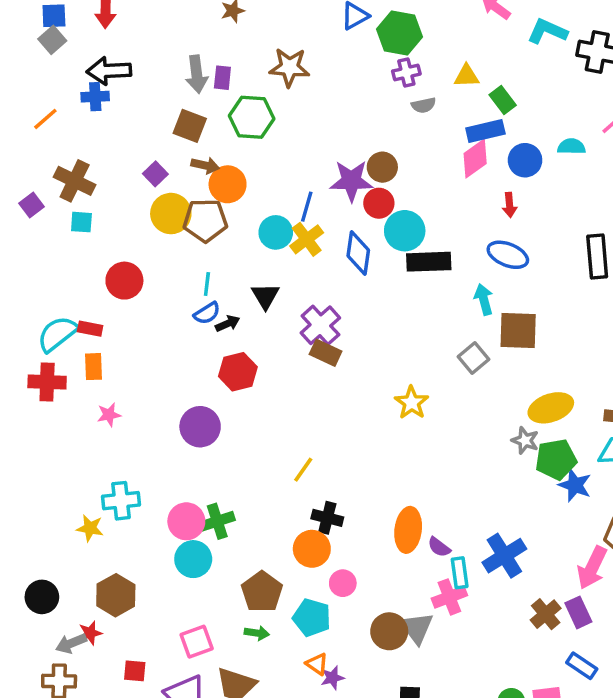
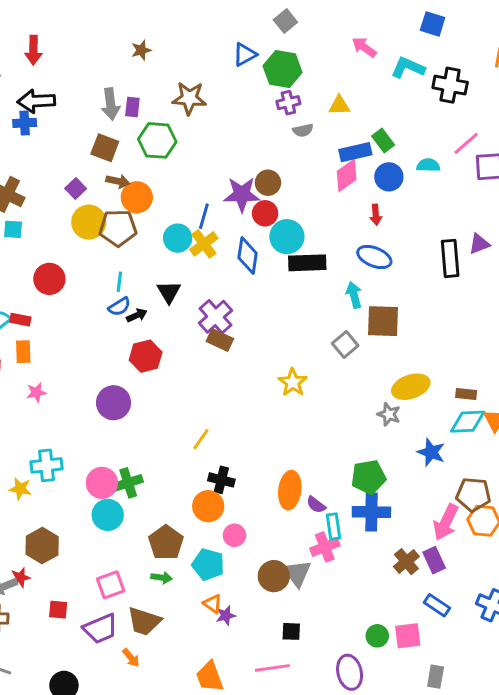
green rectangle: (503, 100) -> (383, 140), moved
green pentagon: (556, 459) -> (368, 477), moved
blue cross: (504, 556) -> (371, 512), turned 33

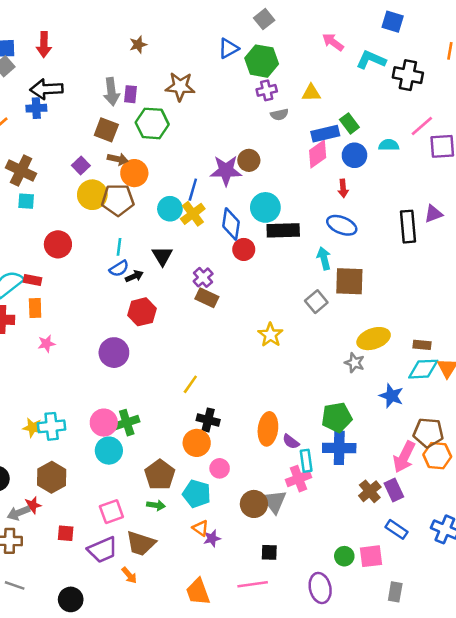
red circle: (265, 213) -> (244, 249), moved
purple cross: (216, 317) -> (203, 277), size x0.7
cyan cross: (46, 465) -> (52, 426), moved

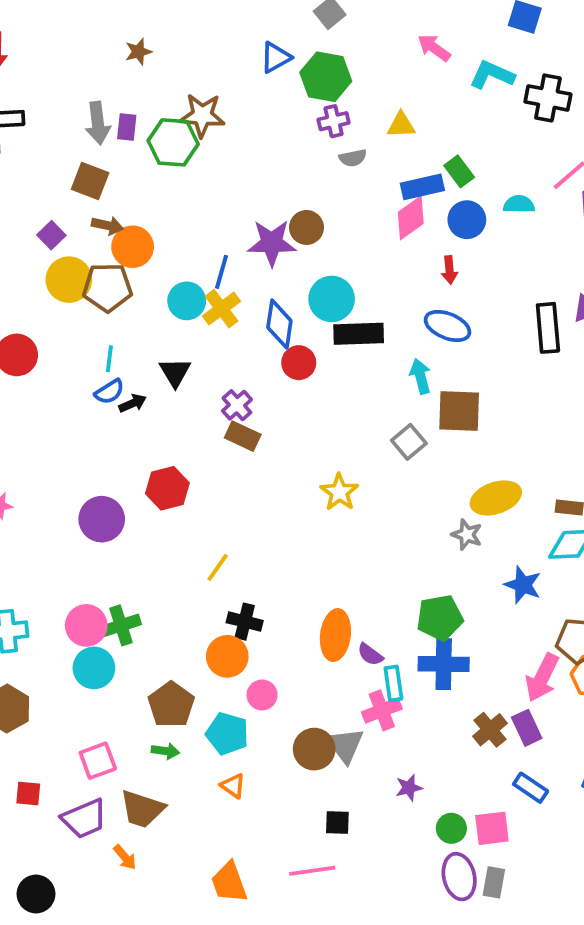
green hexagon: (152, 123) -> (173, 142), moved
red hexagon: (142, 312) -> (167, 488), moved
purple star: (212, 538) -> (409, 788), moved
purple ellipse: (320, 588) -> (459, 877), moved
gray rectangle: (395, 592) -> (494, 882), moved

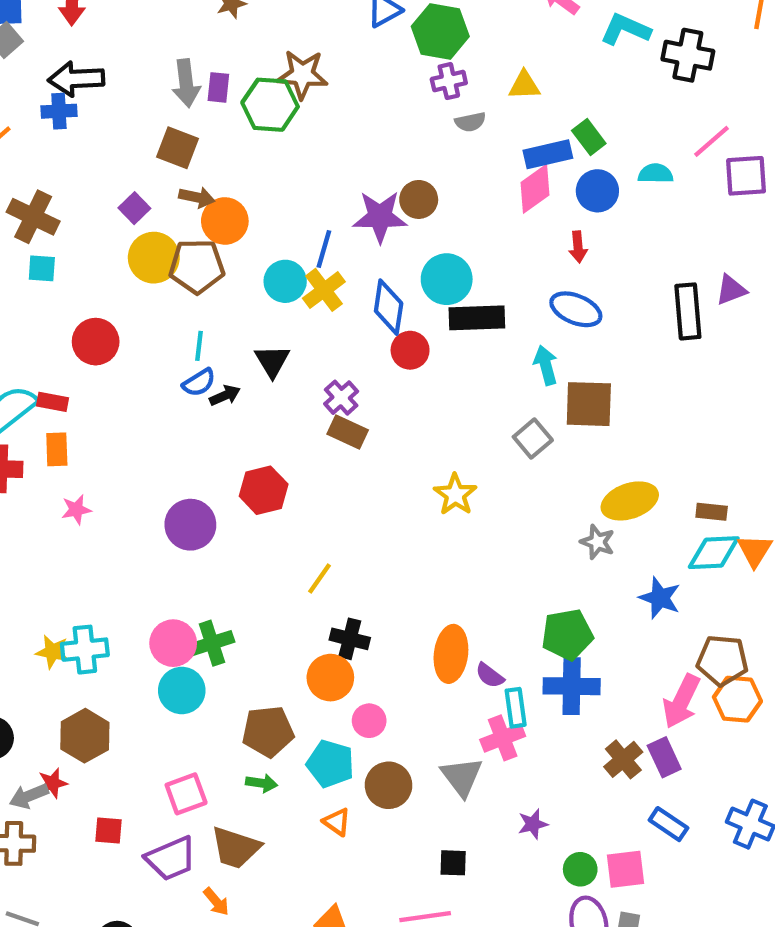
brown pentagon: (171, 705) -> (268, 731), turned 30
brown circle: (314, 749) -> (389, 785), moved

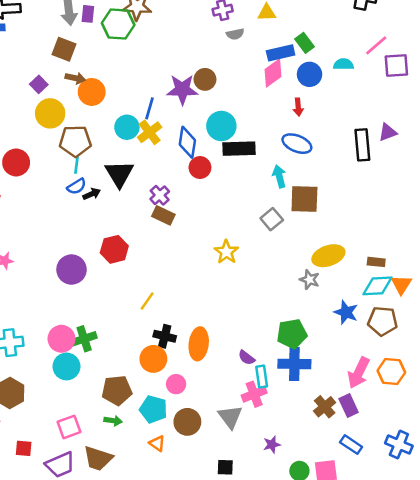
brown pentagon: (197, 266) -> (75, 141), moved
black triangle: (272, 361) -> (119, 174), size x1.4
orange ellipse: (451, 654) -> (199, 344), moved
brown pentagon: (722, 660) -> (383, 321), moved

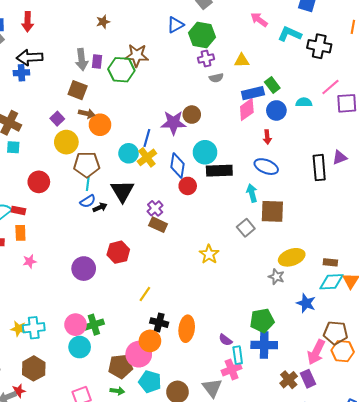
brown pentagon: (383, 321) -> (336, 333), moved
pink circle: (176, 384) -> (139, 354), moved, size x1.6

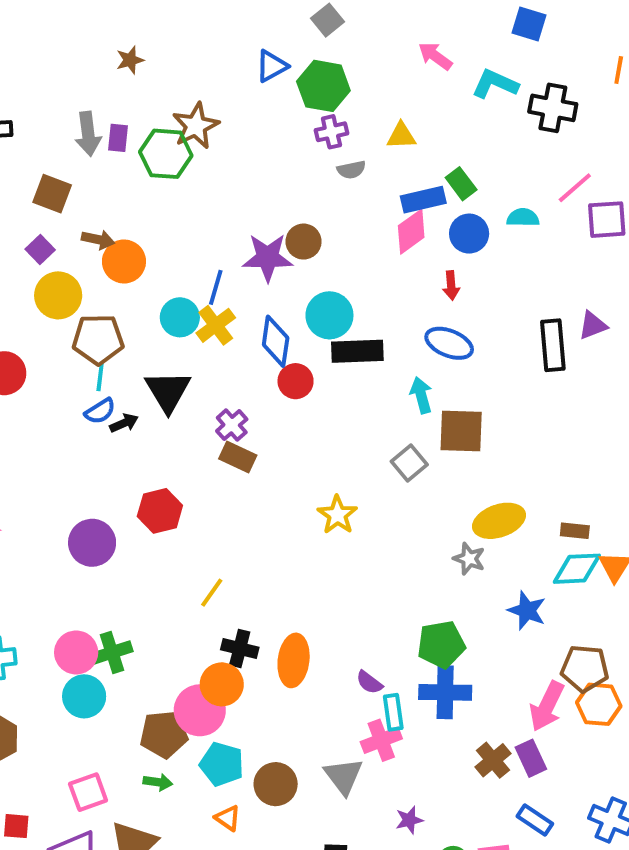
brown star: (137, 55) -> (196, 126), turned -30
brown square: (78, 90) -> (52, 194), moved

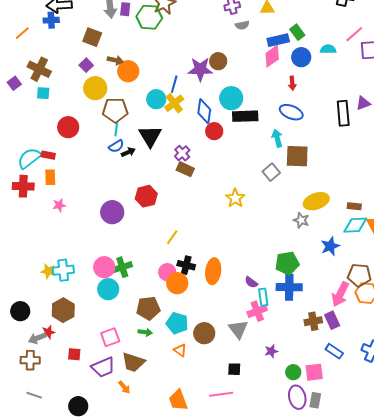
blue star: (527, 611) -> (330, 246), turned 30
pink circle: (200, 710) -> (167, 272), moved, size x0.7
brown cross: (493, 760) -> (313, 321), turned 30

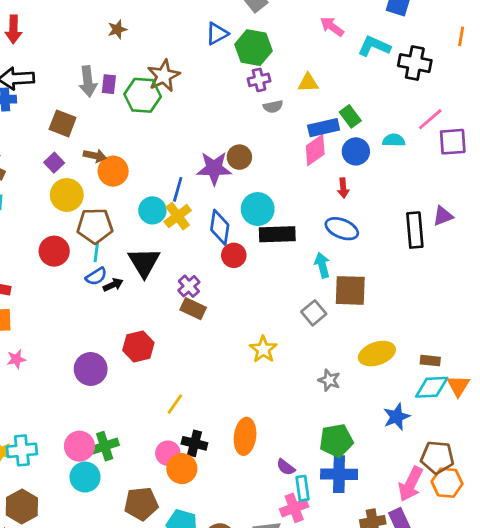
red circle: (68, 127) -> (54, 251), moved
gray star: (301, 220) -> (329, 380), moved
orange ellipse: (213, 271) -> (245, 436), moved

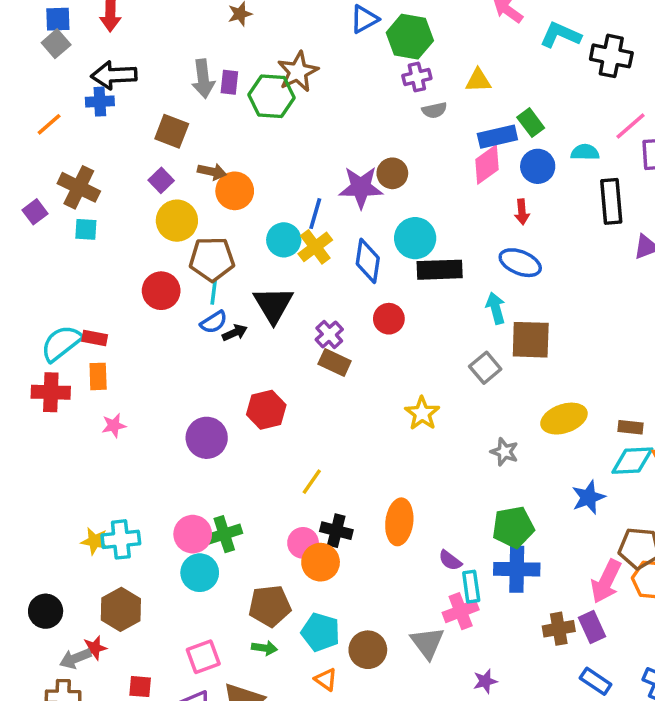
black rectangle: (415, 230) -> (611, 201), moved
red circle: (234, 255) -> (389, 319), moved

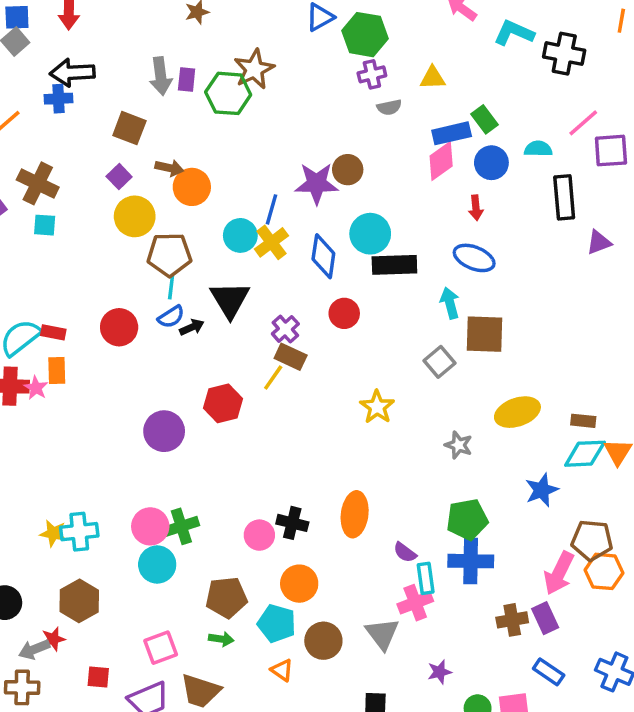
red circle: (161, 291) -> (119, 327), moved
pink star: (114, 426) -> (36, 388), moved, turned -30
yellow line: (312, 482) -> (273, 377), moved
orange circle: (321, 562) -> (299, 584), moved

